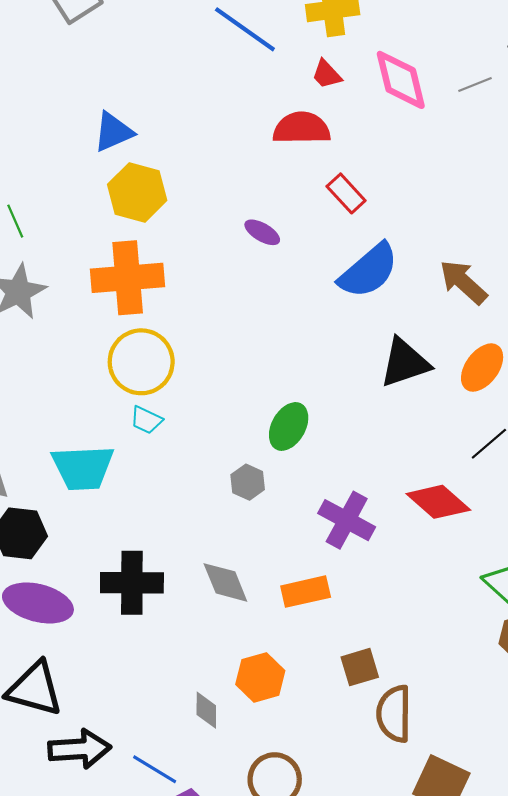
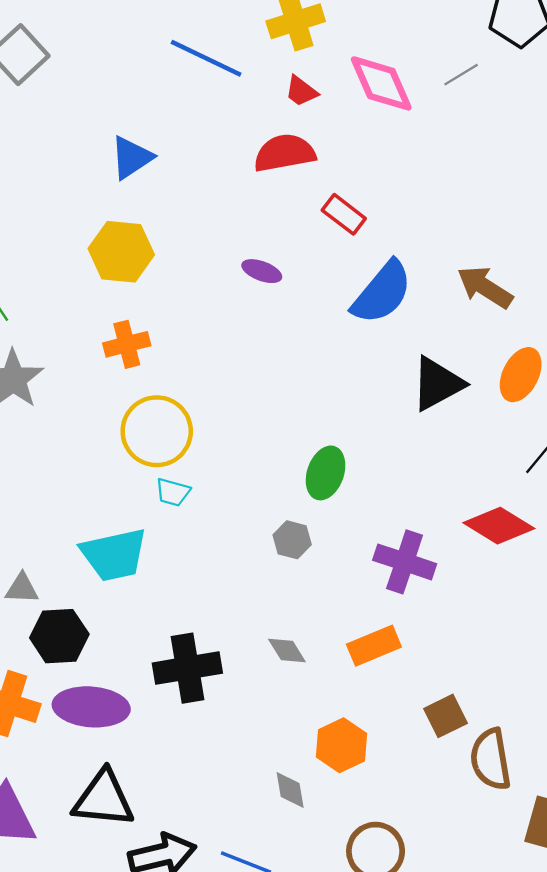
blue triangle: (113, 132) -> (131, 157), moved
orange cross: (128, 278) -> (127, 344), size x0.6
gray diamond: (225, 582) -> (287, 651), size x0.7

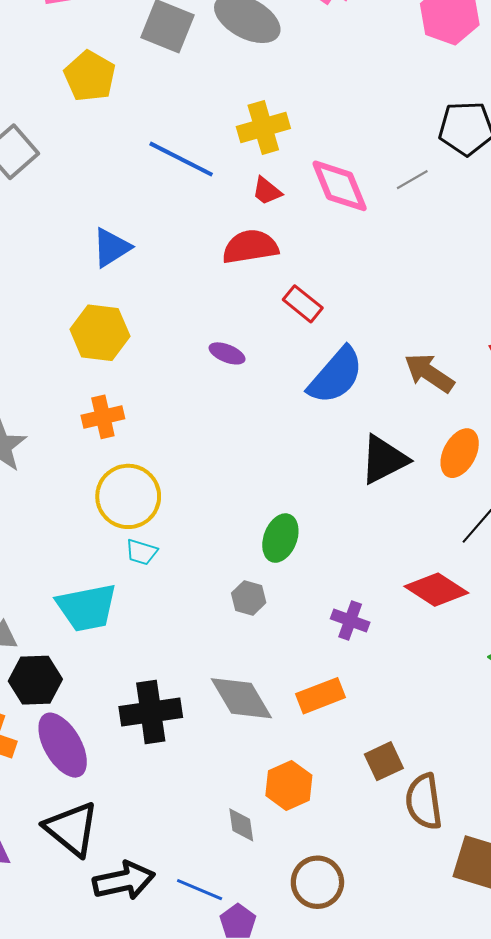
purple cross: (405, 562) -> (350, 621), size x0.7
gray diamond: (287, 651) -> (241, 698), size x1.8
purple ellipse: (91, 707) -> (63, 745), turned 54
black triangle: (103, 799) -> (72, 829), turned 32

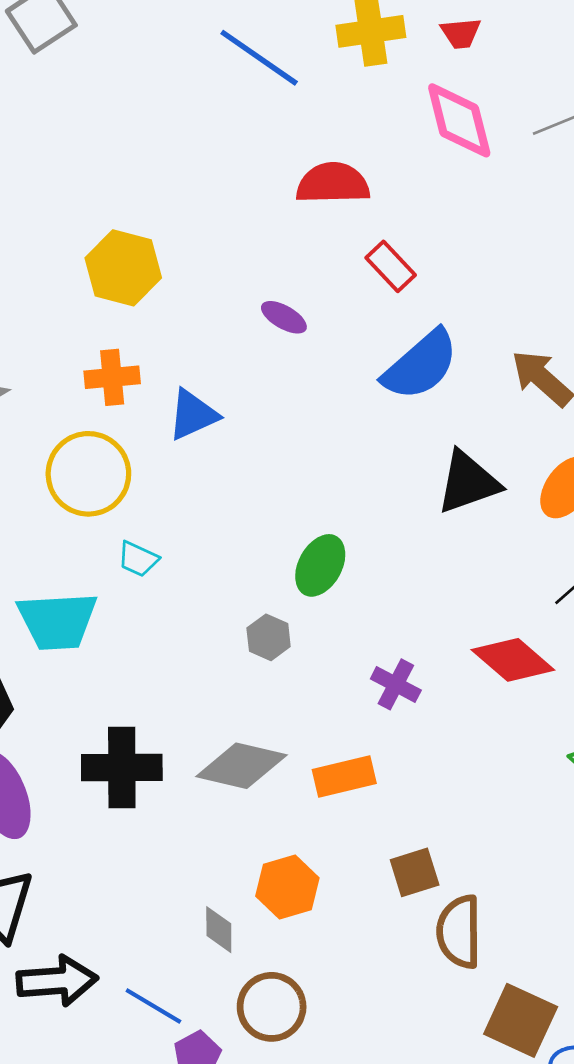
red trapezoid: (267, 191) -> (461, 33), moved, turned -52
blue triangle: (111, 248) -> (193, 415), moved
yellow circle: (128, 496) -> (88, 474), moved
gray diamond: (241, 698) -> (241, 766), turned -54
brown circle: (317, 882) -> (272, 1007), moved

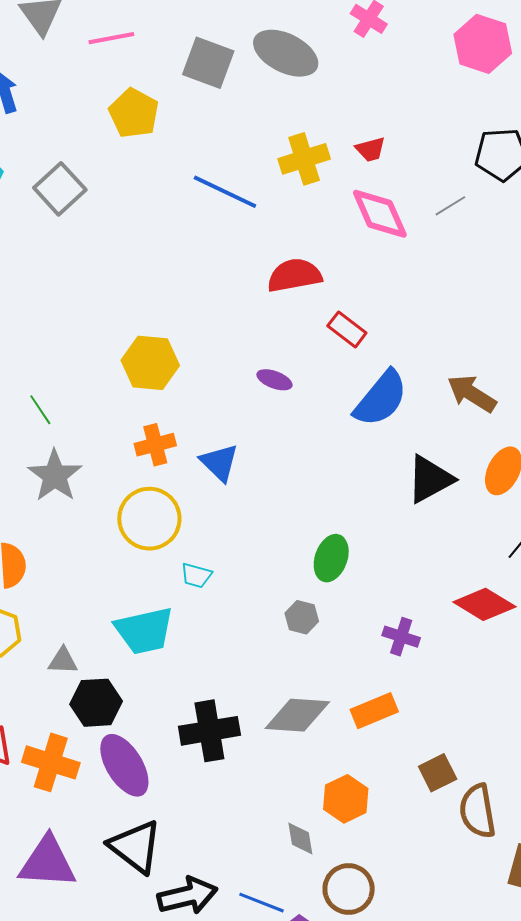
blue triangle: (193, 415) -> (219, 463), turned -42

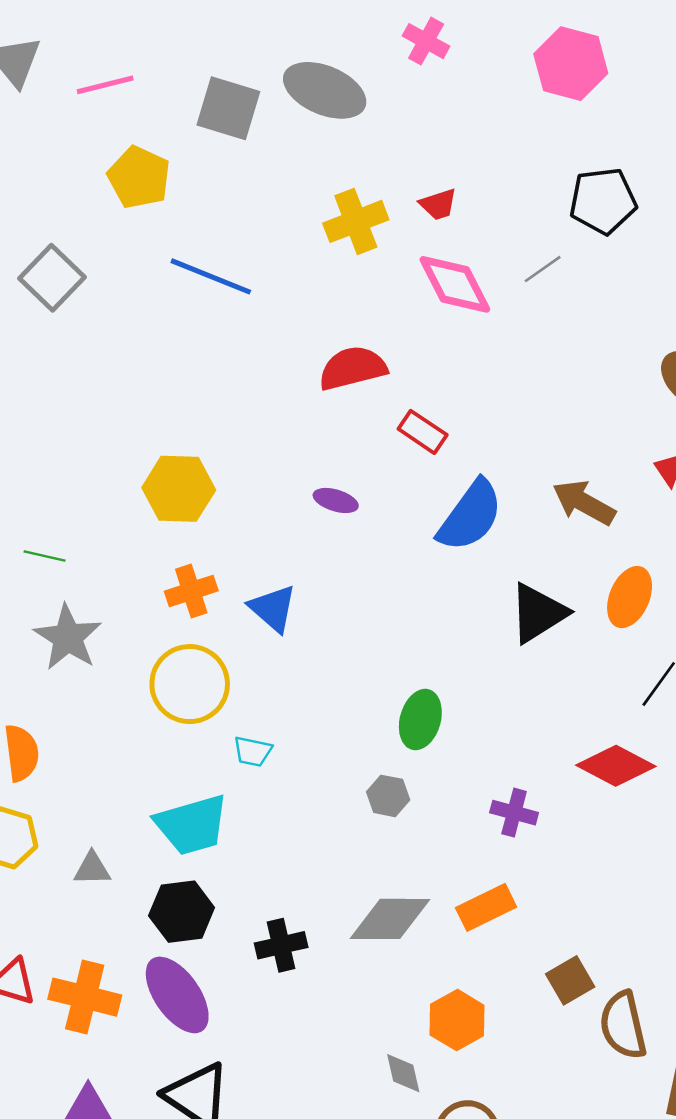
blue line: (225, 192) -> (211, 276), moved
green line: (40, 410) -> (45, 556), turned -40
black hexagon: (96, 703) -> (182, 912), moved
black cross: (209, 731) -> (281, 945), size x0.7

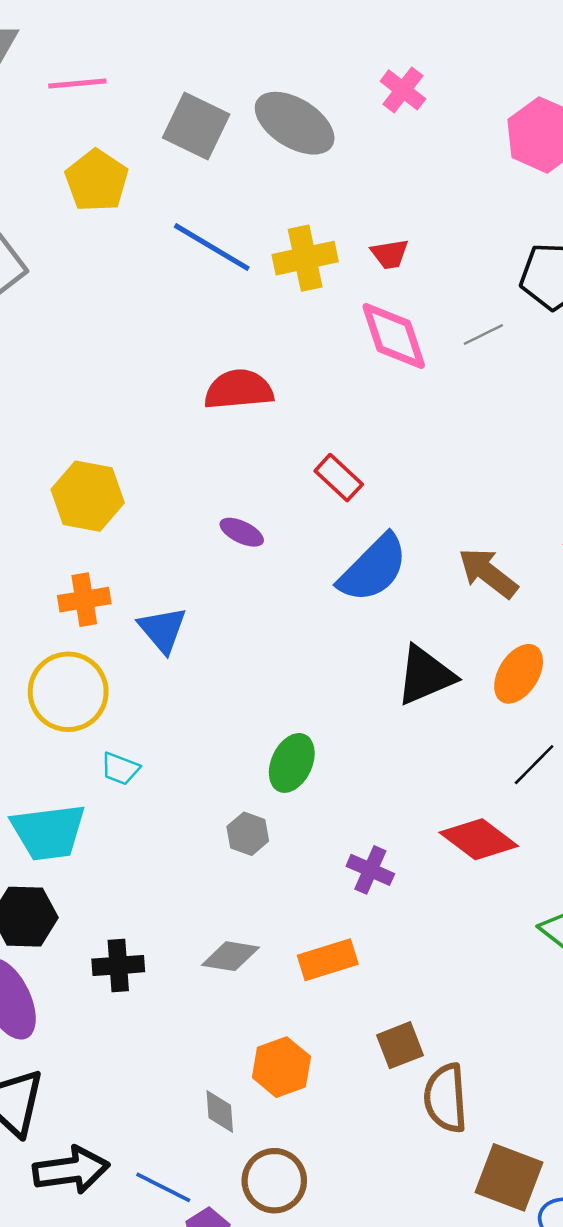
blue line: (211, 276) -> (212, 247), moved
red semicircle: (353, 368) -> (239, 390), moved
gray diamond: (390, 919) -> (231, 956), size x0.7

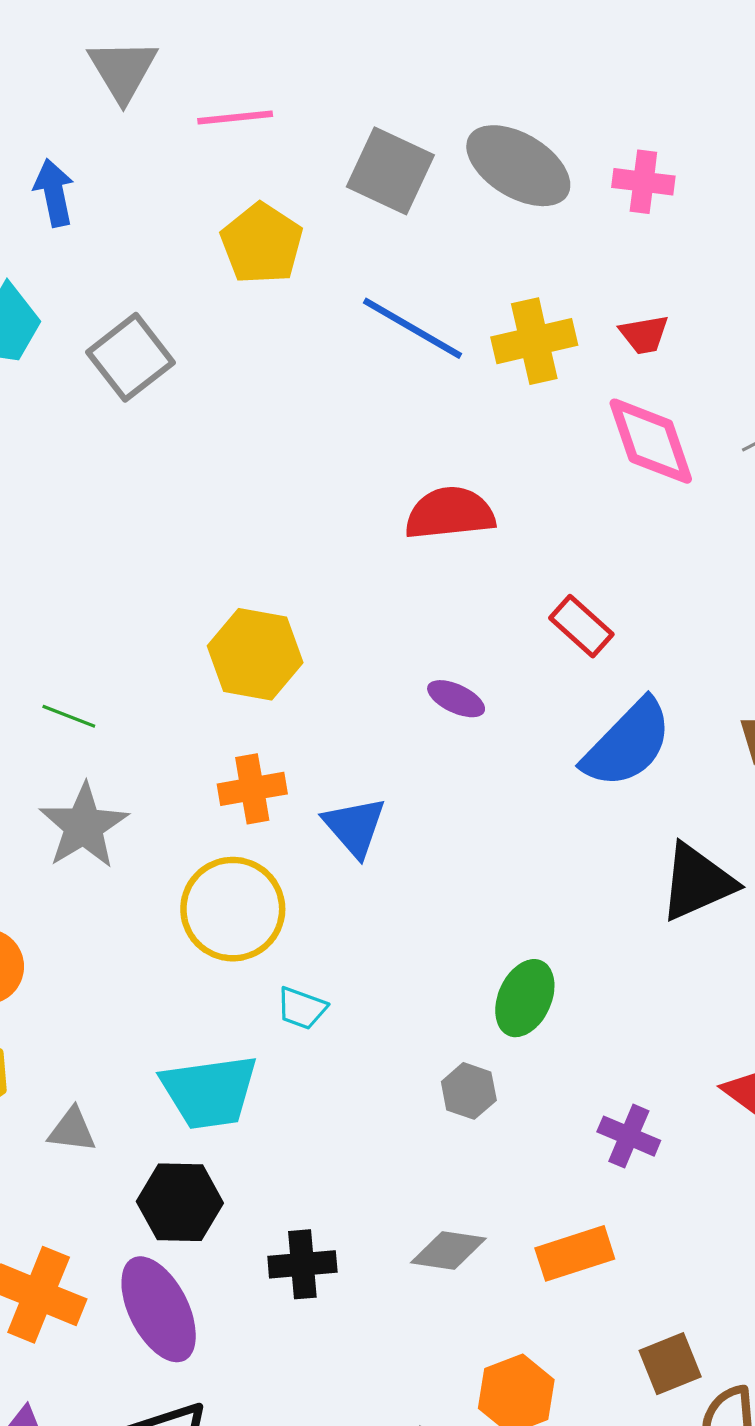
pink cross: (403, 90) -> (643, 182), moved, turned -30

